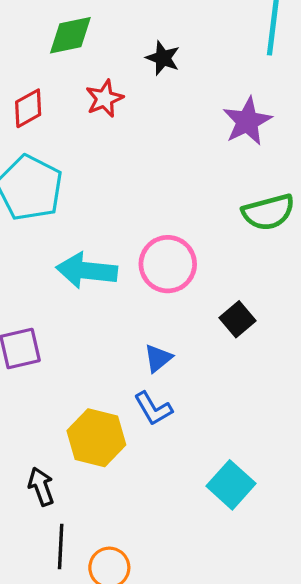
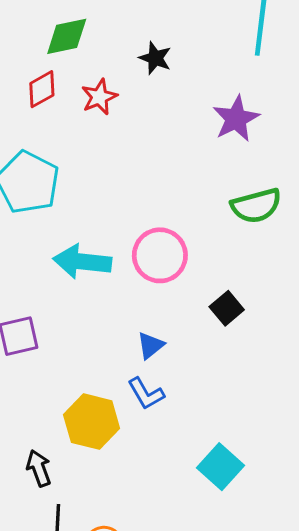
red diamond: (28, 108) -> (42, 89), moved

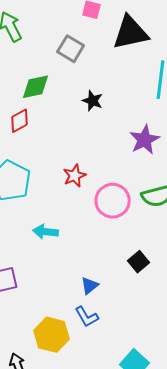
red star: (99, 97) -> (75, 176), moved
pink circle: (160, 255) -> (113, 201), moved
cyan arrow: (82, 262) -> (46, 232), size x0.7

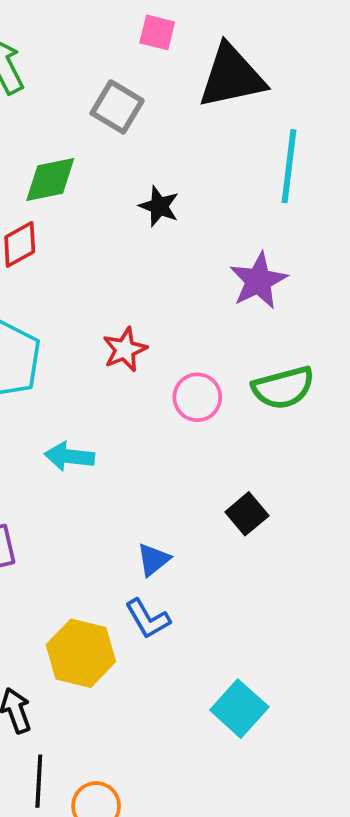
pink circle: (113, 201) -> (197, 397), size x0.7

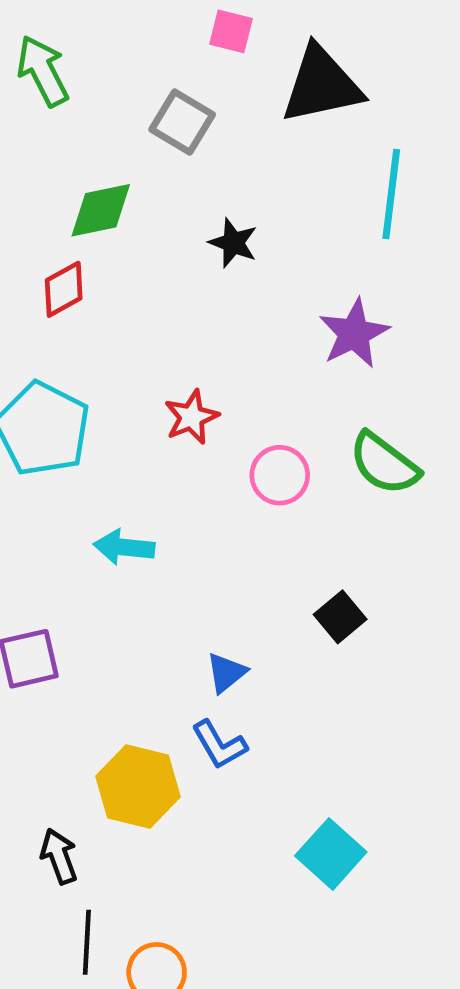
green semicircle: (283, 388) -> (384, 464), turned 52

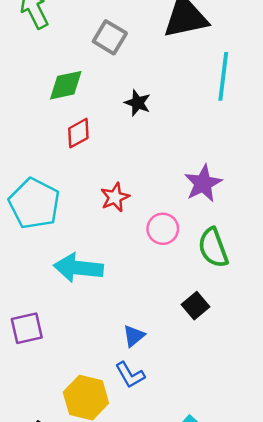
red diamond: (64, 289) -> (78, 133), moved
purple star: (354, 333) -> (203, 183), moved
green semicircle: (384, 464) -> (213, 248), moved, turned 33
cyan arrow: (124, 547) -> (78, 268), size x1.5

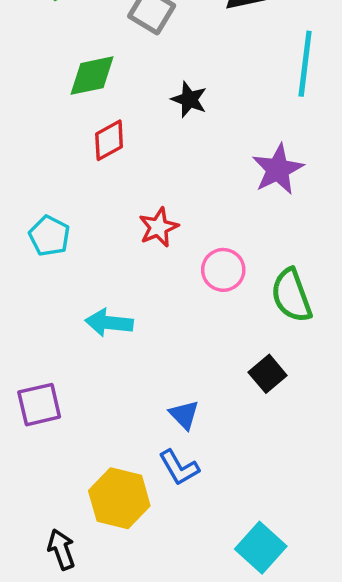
purple star: (203, 183) -> (278, 169), moved
cyan pentagon: (34, 204) -> (49, 236), size x0.6
cyan arrow: (78, 268) -> (109, 323), size x0.7
blue triangle: (134, 336) -> (184, 415), turned -35

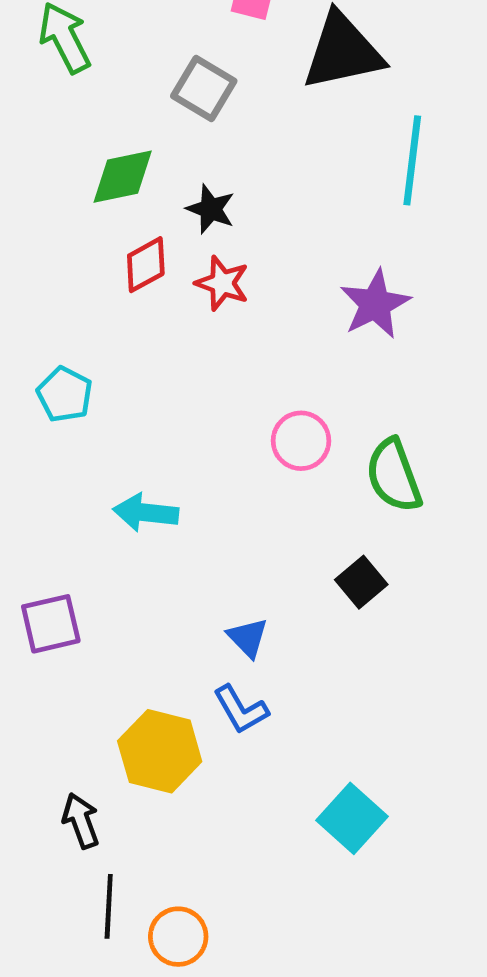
black star: (189, 99) -> (211, 209), moved
red star: (158, 227) -> (222, 283), moved, turned -30

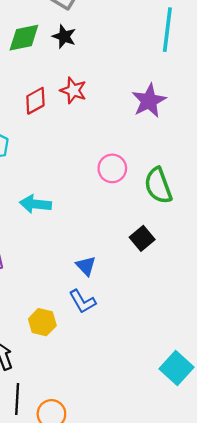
black star: (211, 209) -> (64, 36), moved
red diamond: (146, 265) -> (35, 101), moved
yellow hexagon: (160, 751) -> (42, 322), size x0.7
cyan square: (352, 818) -> (177, 368), moved

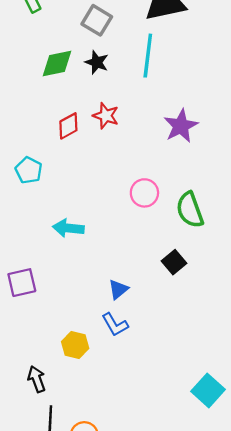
cyan line: (167, 30) -> (148, 56), moved
blue triangle: (86, 266) -> (118, 289), turned 35

